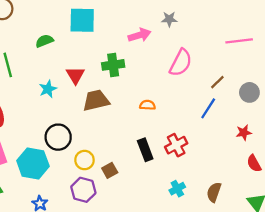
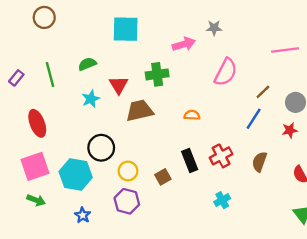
green semicircle: (44, 41) -> (87, 64), moved
red star: (244, 133) -> (290, 130), moved
brown square: (110, 170) -> (163, 177), moved
brown semicircle: (214, 192) -> (259, 162), moved

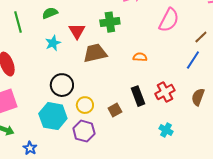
cyan hexagon: (76, 175) -> (53, 116), moved
cyan cross: (222, 200) -> (166, 130), turned -32
blue star: (83, 215) -> (30, 148), moved

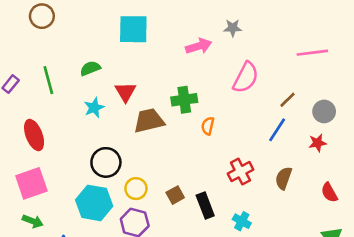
green cross: (110, 22) -> (184, 100), moved
orange semicircle: (140, 57) -> (208, 126), turned -80
black rectangle: (138, 96) -> (205, 206), moved

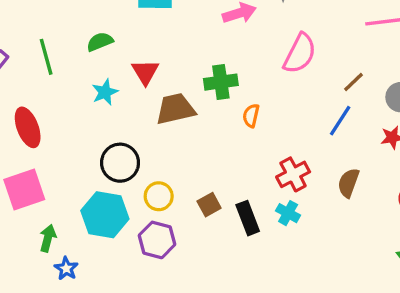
green arrow: (33, 221) -> (48, 238), moved, turned -96
cyan cross: (242, 221) -> (288, 213), moved

